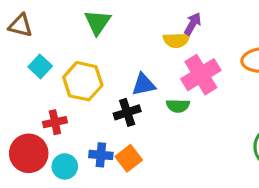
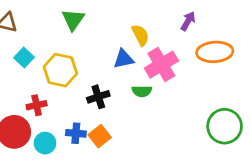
purple arrow: (193, 24) -> (188, 21), moved
yellow semicircle: (176, 40) -> (140, 35), turned -115
blue triangle: (143, 84) -> (124, 59), moved

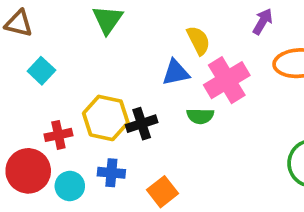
yellow hexagon: (60, 70) -> (106, 118), moved
orange square: (100, 136) -> (162, 192), moved

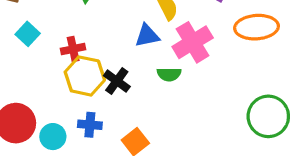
black cross: (142, 124) -> (117, 81), turned -36
red cross: (58, 135) -> (73, 49), moved

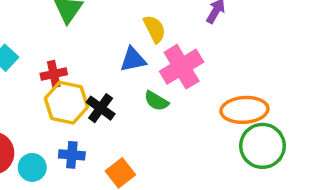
orange ellipse: (257, 27) -> (244, 110), moved
green semicircle: (169, 74) -> (156, 101), turned 30

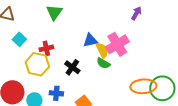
yellow semicircle: (155, 29) -> (102, 50), moved
yellow hexagon: (66, 103) -> (37, 64), moved
orange ellipse: (244, 110) -> (143, 86), moved

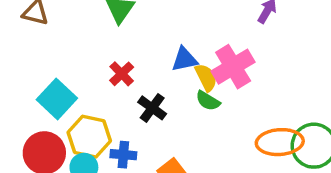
cyan square: (19, 39) -> (57, 99), moved, size x1.5
red cross: (46, 48) -> (122, 74), moved, turned -32
yellow hexagon: (37, 64) -> (89, 137), moved

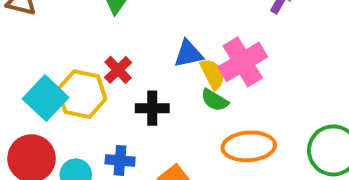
black cross: (152, 108) -> (152, 108), turned -36
yellow hexagon: (89, 137) -> (82, 94), moved
orange ellipse: (280, 142) -> (249, 146), moved

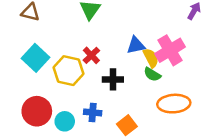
cyan square: (46, 98) -> (36, 58), moved

